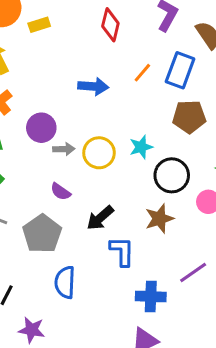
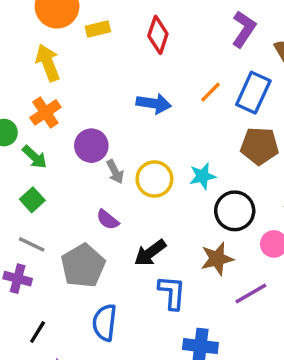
red diamond: (110, 25) -> (158, 35), moved
gray arrow: (64, 149) -> (115, 172), turned 60
purple line: (193, 273) -> (251, 293), moved

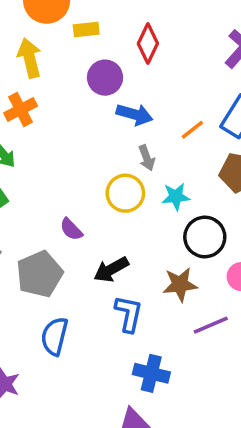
orange line: (210, 92) -> (192, 130), moved
purple circle: (91, 146) -> (105, 78), moved
gray arrow: (115, 172) -> (147, 158), moved

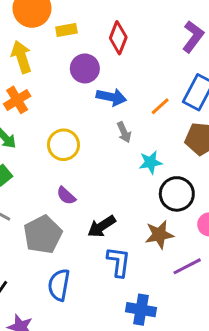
yellow circle: (125, 193) -> (63, 145), moved

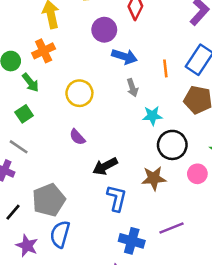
orange line: (160, 106) -> (165, 68), turned -60
gray pentagon: (43, 235) -> (49, 200), moved
purple line: (187, 266) -> (171, 228), moved
blue semicircle: (59, 285) -> (60, 234), moved

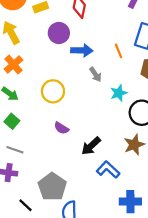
blue L-shape: (117, 198) -> (108, 170), turned -45
black line: (13, 212) -> (25, 205), turned -72

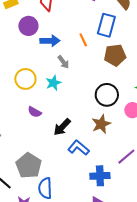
cyan star: (119, 93) -> (53, 83), moved

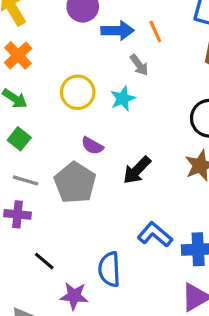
orange line: (83, 40) -> (155, 31), moved
blue L-shape: (78, 148) -> (155, 235), moved
gray pentagon: (29, 165) -> (75, 183), moved

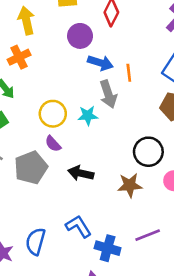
gray arrow: (139, 65) -> (108, 94), size x1.5
yellow circle: (78, 92) -> (53, 114), moved
black arrow: (137, 170) -> (81, 173), turned 40

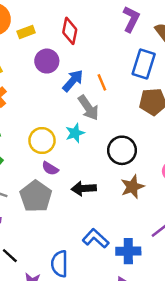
blue arrow: (100, 63) -> (73, 81), turned -50
black circle: (148, 152) -> (122, 150), moved

